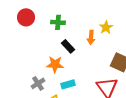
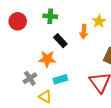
red circle: (26, 17) -> (18, 21), moved

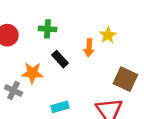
orange star: (47, 59) -> (32, 73), moved
gray cross: (30, 78) -> (14, 90), moved, turned -32

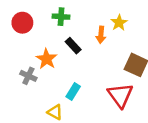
orange star: (32, 73) -> (47, 59), turned 30
cyan rectangle: (60, 107) -> (73, 92), turned -42

